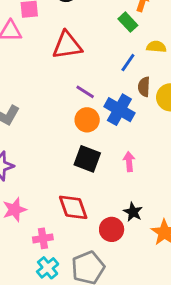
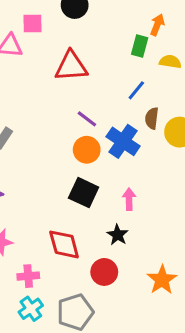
green rectangle: (128, 22) -> (140, 46), turned 54
yellow semicircle: (156, 47) -> (170, 62), moved
black star: (133, 212) -> (118, 235), moved

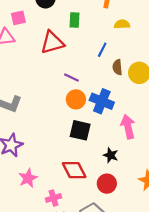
green rectangle: (140, 46) -> (75, 20), moved
blue cross: (123, 141) -> (102, 101), moved
pink arrow: (129, 199) -> (128, 127), moved, size x1.5

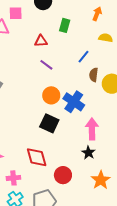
red triangle: (52, 42) -> (41, 41), size x0.6
purple line: (71, 77) -> (46, 65), moved
black star: (111, 155) -> (88, 153), moved

